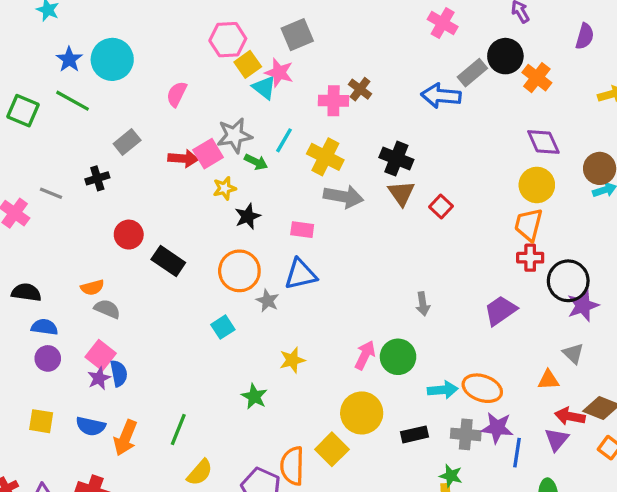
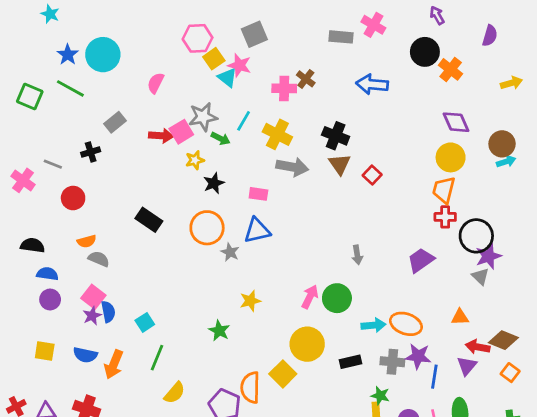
gray rectangle: (472, 73) -> (341, 37), moved, turned 45
red circle: (129, 235) -> (73, 198), moved
cyan square: (223, 327) -> (145, 322), moved
gray triangle: (573, 353) -> (480, 276), moved

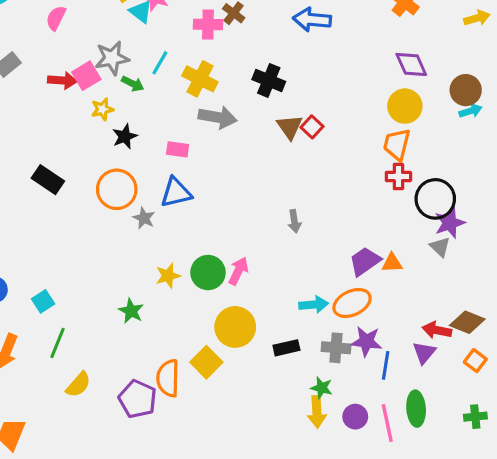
brown triangle: (340, 164) -> (290, 127), moved
purple trapezoid: (421, 260) -> (365, 261), moved
green circle: (337, 298) -> (208, 273), moved
orange triangle: (460, 317) -> (392, 263), moved
orange ellipse: (406, 324) -> (352, 303), turned -44

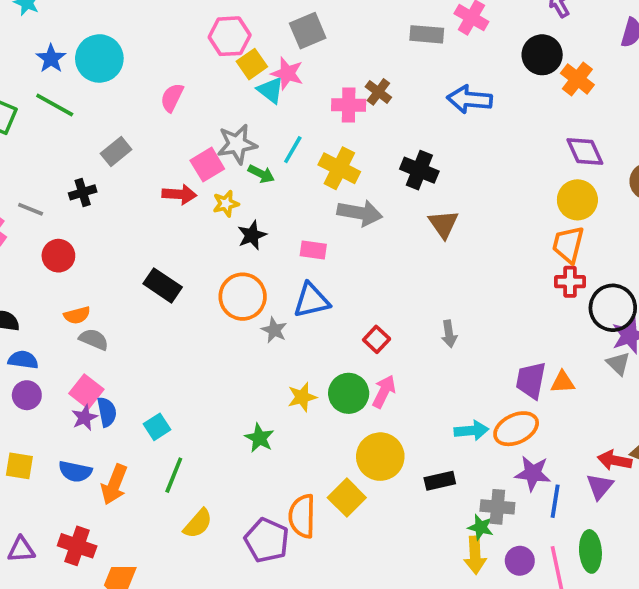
red arrow: (62, 80) -> (179, 194), moved
red square: (312, 127) -> (377, 339), moved
purple trapezoid: (365, 261) -> (531, 380), turned -44
gray cross: (336, 348) -> (497, 507), moved

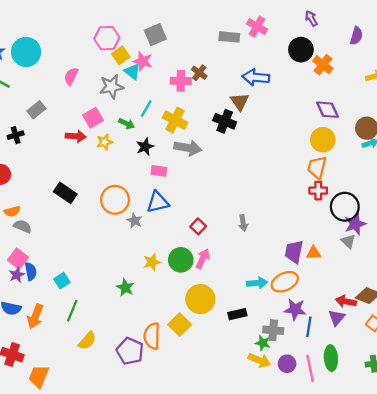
gray star: (237, 144) -> (112, 87), moved
brown triangle: (444, 224) -> (240, 102), moved
black star: (252, 235) -> (145, 147), moved
yellow arrow: (475, 555) -> (259, 360), turned -65

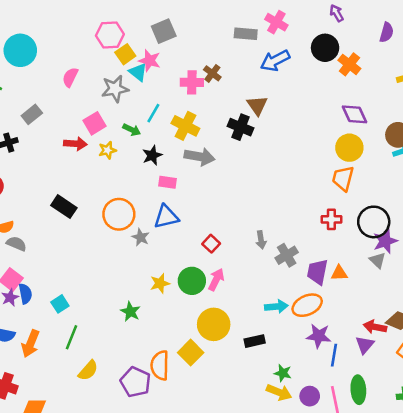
blue arrow: (256, 77) -> (275, 61), moved, turned -32
red cross: (318, 191) -> (331, 219), moved
gray cross: (273, 330) -> (287, 255), moved, turned -36

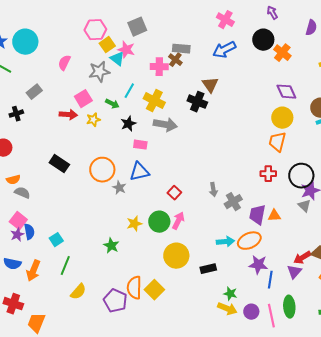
gray rectangle: (246, 34) -> (181, 49), moved
red arrow: (375, 327) -> (302, 258), turned -42
yellow square: (191, 353) -> (154, 290), moved

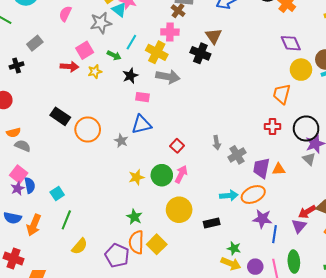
pink cross: (159, 67) -> (170, 32), moved
yellow circle: (282, 118) -> (301, 70), moved
orange circle: (102, 170) -> (88, 130), moved
green star: (111, 246) -> (134, 217), moved

